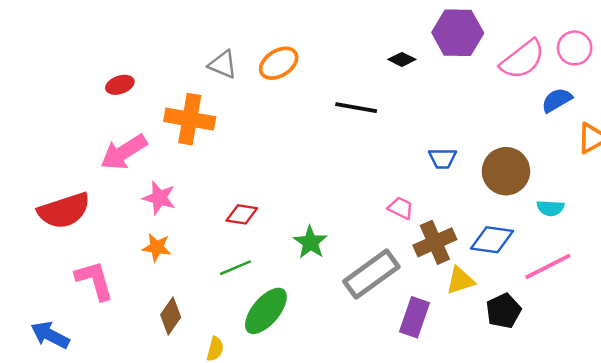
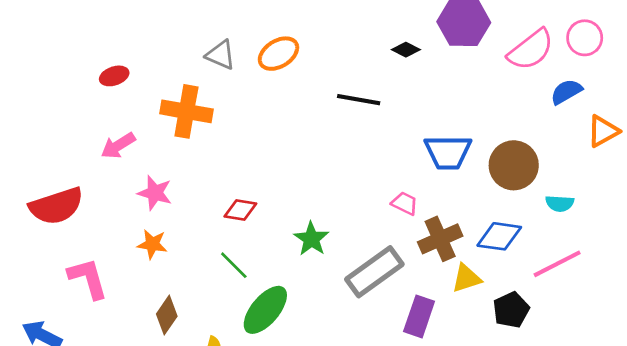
pink arrow: (124, 152) -> (118, 146), size x0.7
blue trapezoid: (442, 158) -> (448, 152), size x1.6
green line: (235, 268) -> (234, 265), turned 68

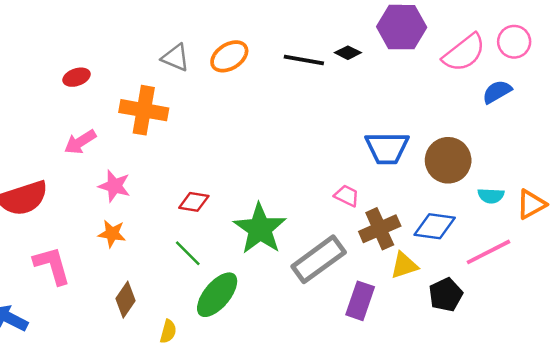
black line: (359, 100) -> (304, 60), moved
orange triangle: (603, 131) -> (531, 204), moved
green star: (311, 239) -> (260, 229), size x1.6

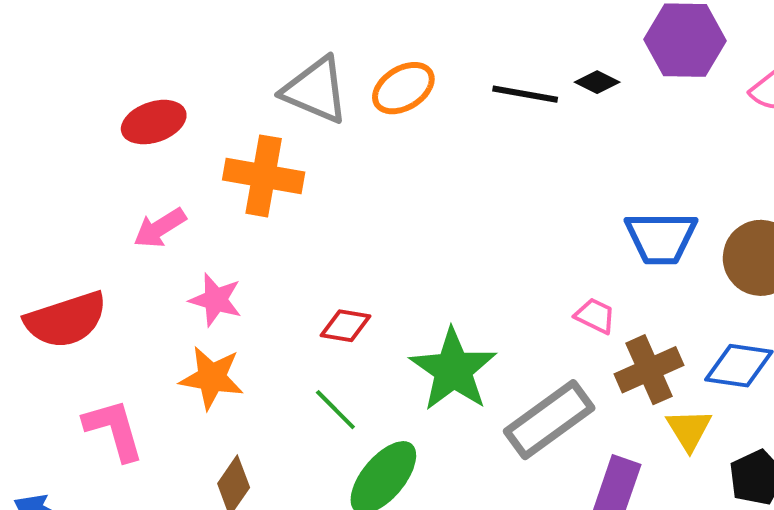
gray triangle: (176, 58) -> (315, 90), size x1.5
red ellipse: (77, 77) -> (154, 122), size x1.4
orange star: (112, 234) -> (212, 378), size x1.4
yellow triangle: (404, 265) -> (689, 430), turned -44

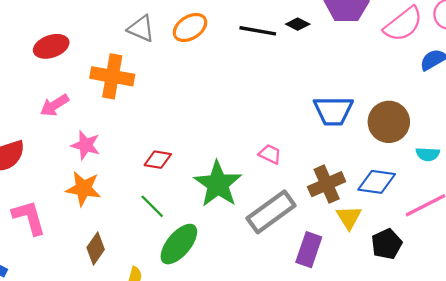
gray triangle: (315, 90) -> (141, 29), size x0.7
pink trapezoid: (595, 316) -> (270, 154), moved

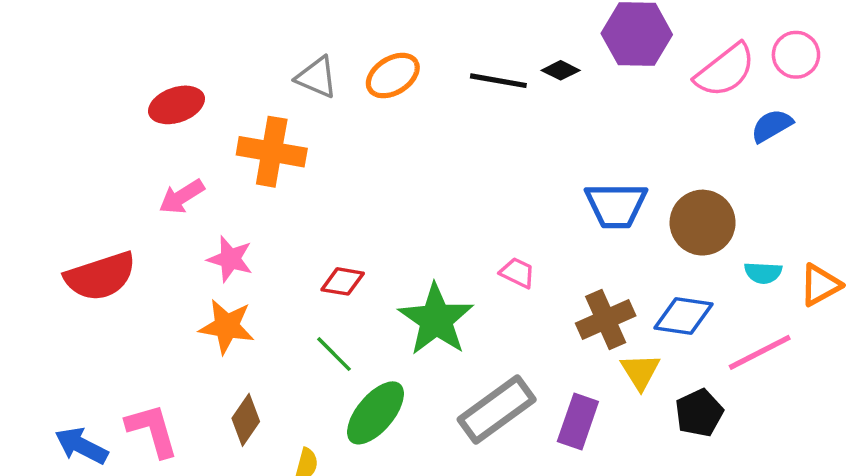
gray rectangle: (271, 212) -> (497, 409), moved
pink L-shape: (29, 217) -> (152, 430), moved

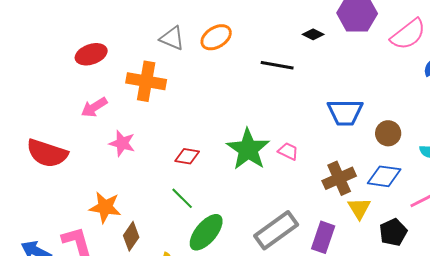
black line: (498, 81) -> (277, 65), moved
brown circle: (703, 223) -> (388, 133), moved, size x0.7
red semicircle: (100, 276) -> (47, 153), turned 36
green star: (436, 320) -> (248, 149), moved
orange star: (227, 326) -> (105, 207), moved

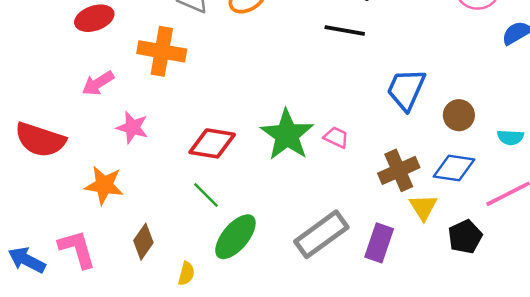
black line: (277, 65) -> (345, 30), moved
blue trapezoid: (345, 112) -> (406, 89), turned 114
red diamond: (187, 156) -> (212, 143), size x1.5
orange star: (105, 207) -> (104, 185), moved

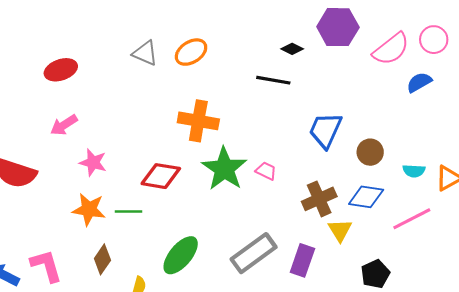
orange cross: (162, 51) -> (198, 121), moved
orange star: (104, 185) -> (89, 209), moved
green line: (206, 195) -> (129, 211), moved, turned -45
black pentagon: (465, 237) -> (375, 274), moved

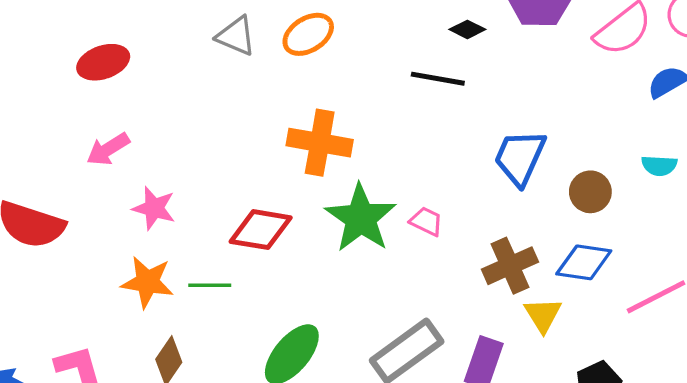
cyan semicircle: (414, 171) -> (659, 166), moved

